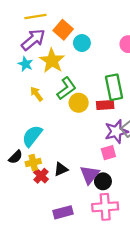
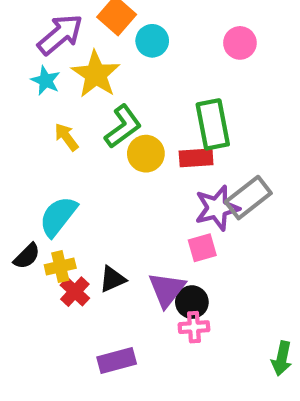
pink cross: (105, 207) -> (194, 327), moved, size x0.6

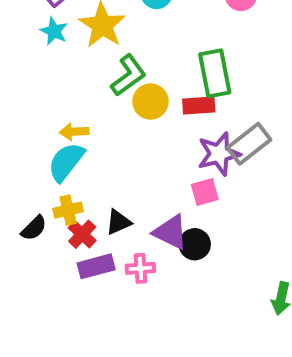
yellow arrow: (66, 137) -> (74, 132), moved, turned -56
black semicircle: (27, 256) -> (34, 228), moved
purple triangle: (167, 290) -> (171, 232), turned -42
pink cross: (194, 327) -> (140, 268), moved
purple rectangle: (117, 361) -> (96, 266), moved

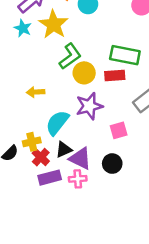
green rectangle: (215, 73) -> (125, 55), turned -68
purple star: (219, 154) -> (89, 106), moved
cyan semicircle: (66, 162) -> (57, 123), moved
purple triangle: (171, 232) -> (80, 158), moved

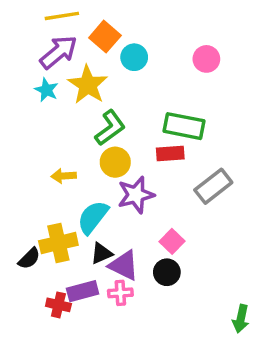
yellow circle: (84, 73) -> (115, 162), moved
pink square: (119, 130) -> (172, 241), moved, turned -30
yellow cross: (32, 142) -> (58, 243), size x1.5
red cross: (41, 157) -> (58, 305), moved, turned -30

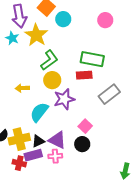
purple arrow: (58, 52) -> (19, 16), turned 120
yellow cross: (58, 243) -> (19, 139), moved
black triangle: (101, 253) -> (38, 141), moved

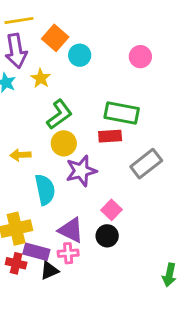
yellow star: (36, 35) -> (41, 78), size x0.6
cyan semicircle: (39, 112) -> (45, 190), turned 130
black triangle: (38, 141) -> (49, 271), moved
purple rectangle: (33, 155) -> (36, 252), turned 30

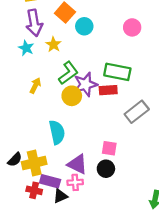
yellow arrow: (20, 155) -> (35, 86), moved, turned 119
purple star: (81, 171) -> (85, 84), moved
pink square: (111, 210) -> (109, 148), turned -35

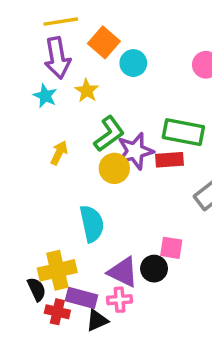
black semicircle: (15, 160) -> (37, 289), moved, turned -70
black circle: (106, 169) -> (154, 269), moved

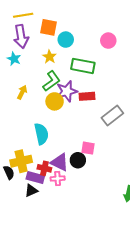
orange square: (104, 42) -> (48, 27), turned -30
yellow star: (87, 91) -> (49, 57), moved
green rectangle: (183, 132) -> (83, 66), moved
red cross: (57, 312) -> (44, 168), moved
black triangle: (97, 320) -> (31, 191), moved

